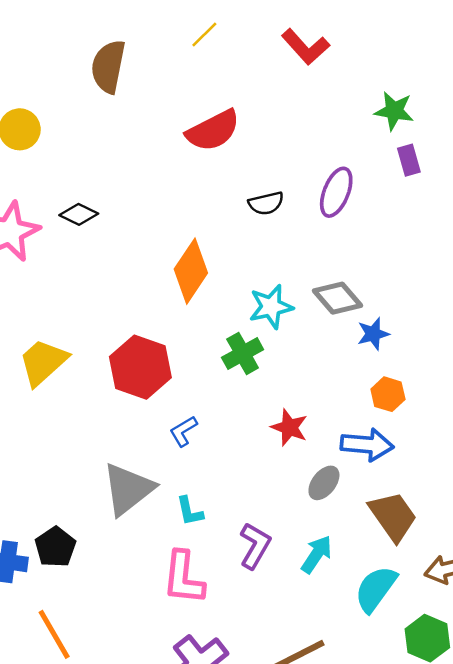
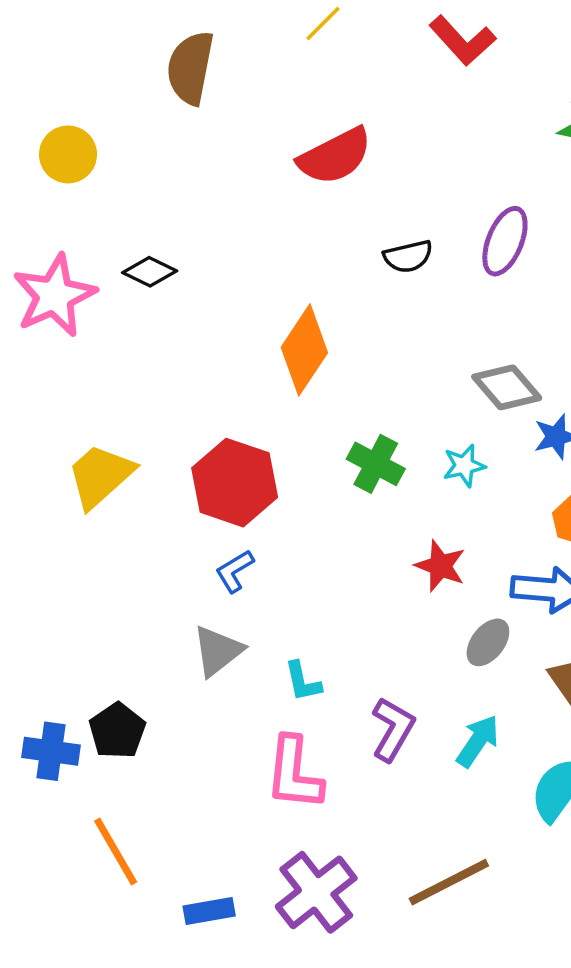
cyan star: (271, 307) -> (464, 466), moved, size x0.7
green cross: (243, 354) -> (376, 464), turned -33
blue L-shape: (183, 431) -> (235, 571), moved
gray triangle: (128, 489) -> (218, 651), size x0.7

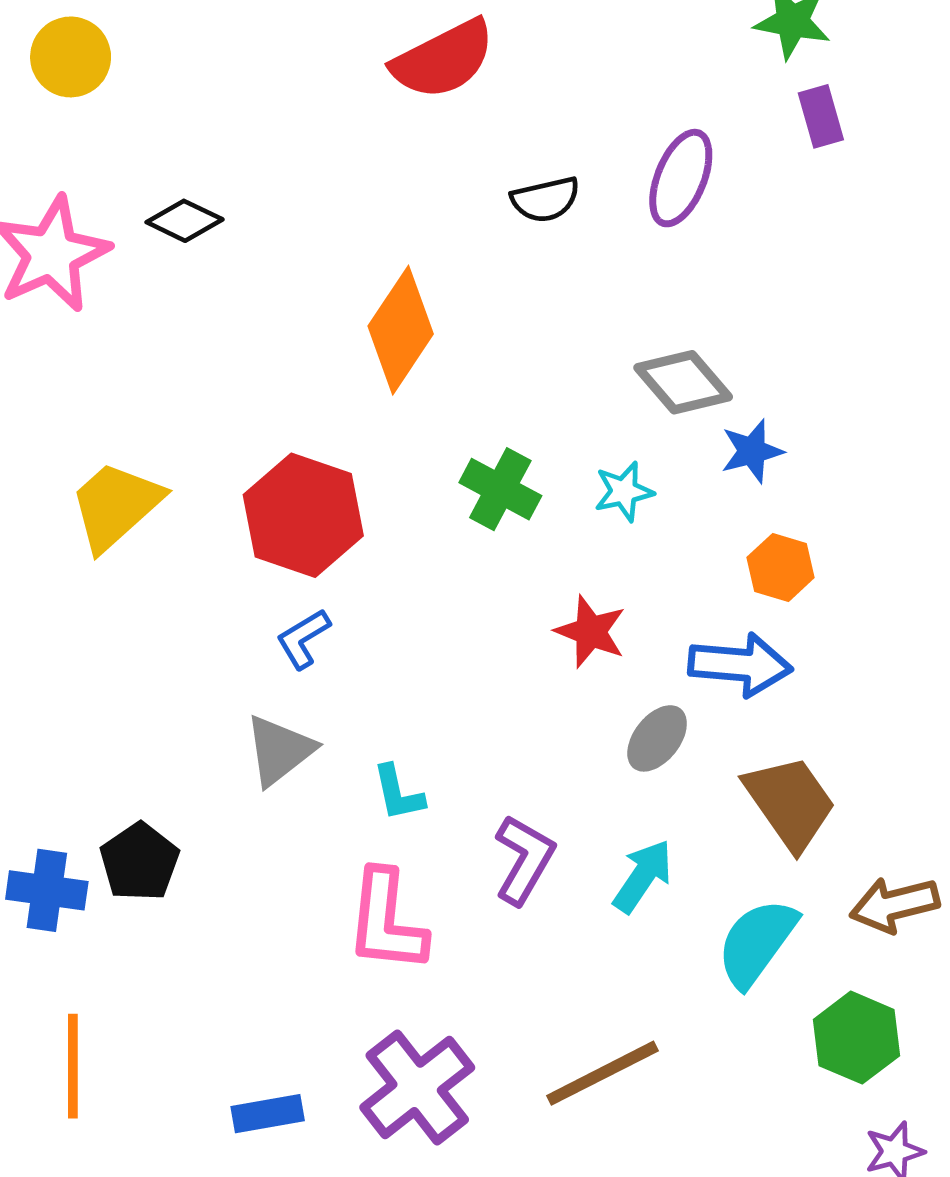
orange line: (116, 852) -> (73, 1066), moved, turned 30

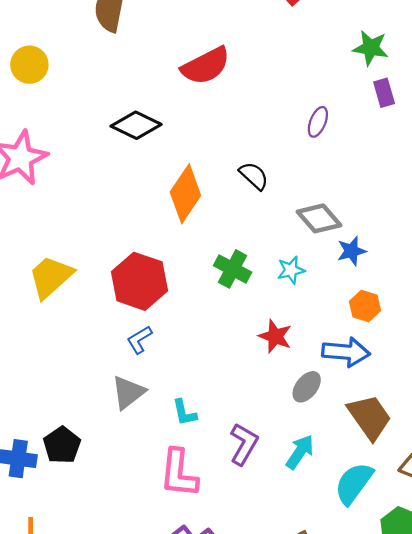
purple ellipse: (681, 178) -> (318, 122), size x0.7
black semicircle: (545, 199) -> (254, 176), moved, turned -124
black diamond: (185, 221) -> (136, 125), moved, size x1.4

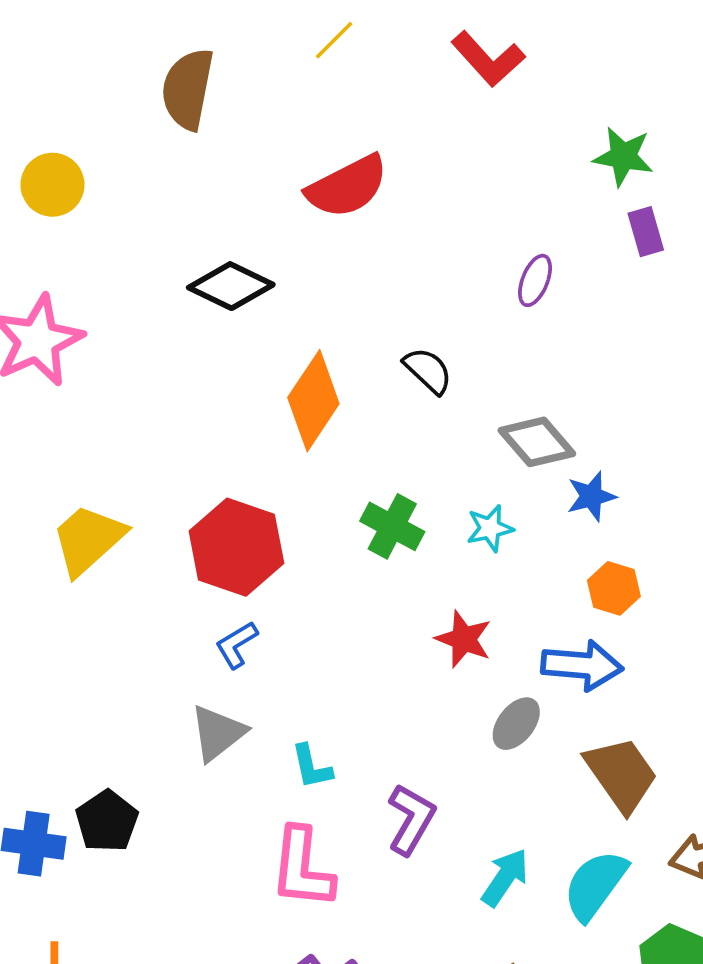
cyan arrow: (300, 452) -> (505, 878), moved

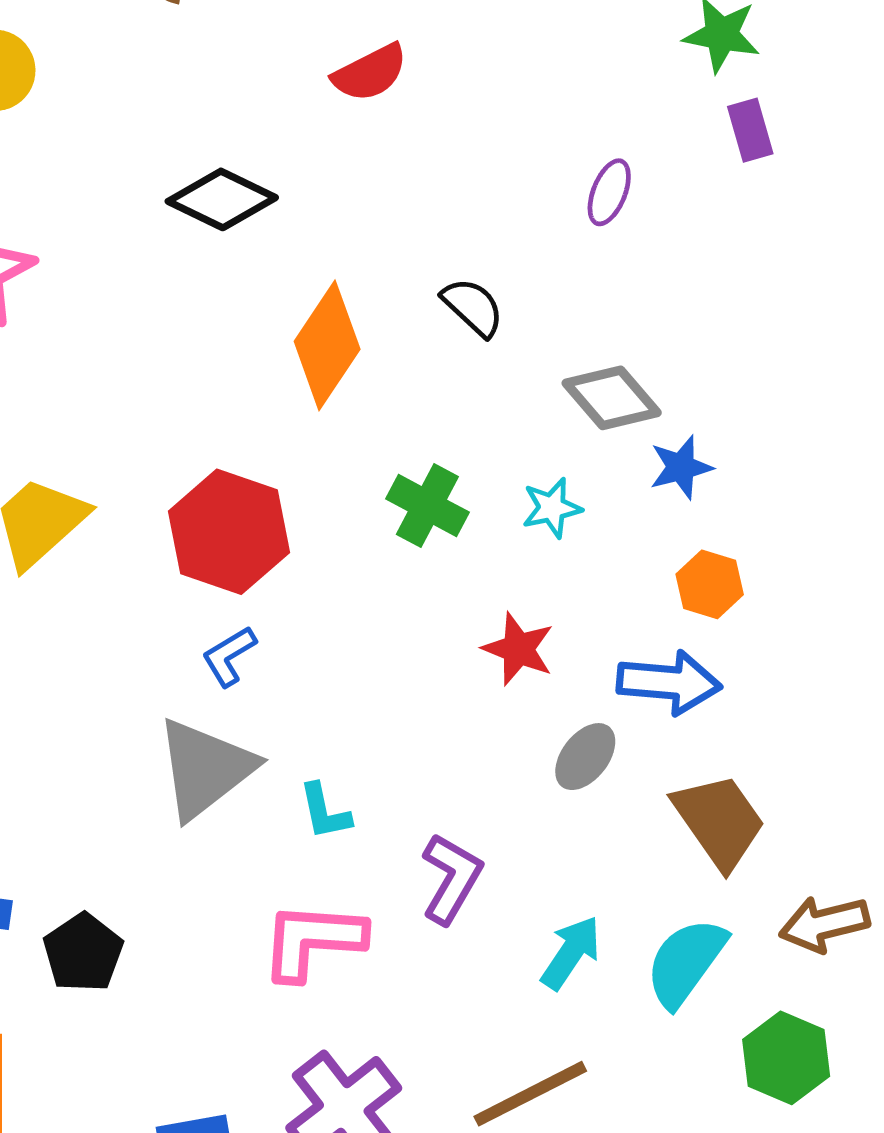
red semicircle: (347, 187) -> (370, 73), size x0.7
gray triangle: (218, 733) -> (205, 769), size x1.4
black pentagon: (107, 821) -> (83, 953), moved
pink L-shape: (302, 868) -> (313, 941), turned 88

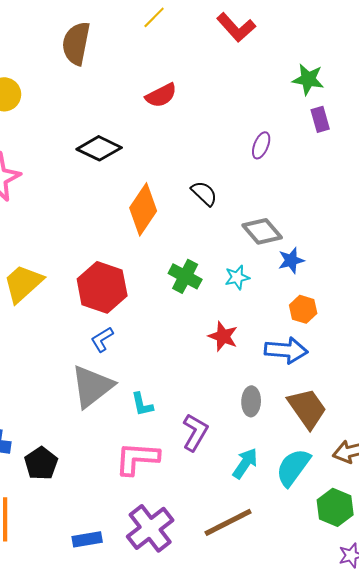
gray ellipse: (585, 757) -> (251, 401), moved, turned -36

